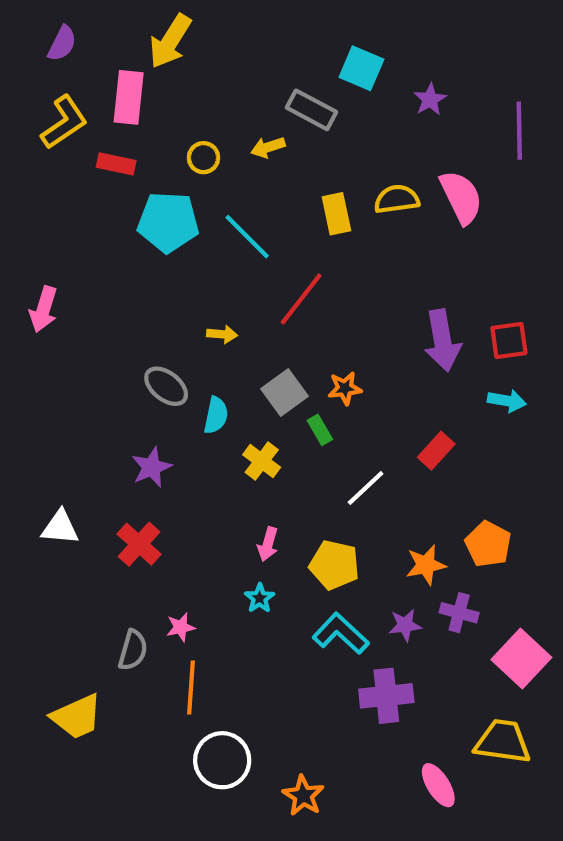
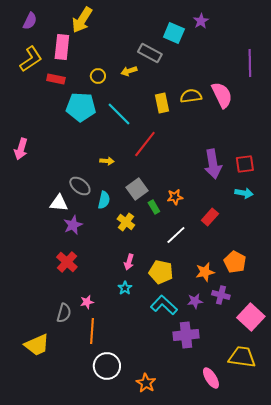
purple star: (430, 99) -> (201, 21), moved
orange star: (345, 388) -> (175, 197), moved
white triangle: (60, 528) -> (59, 203), moved

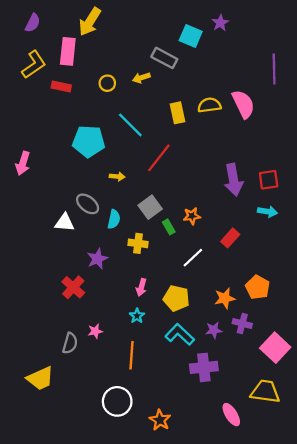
cyan pentagon: (81, 107) -> (89, 141), moved
yellow cross: (126, 222) -> (138, 243), turned -30
purple star: (73, 225) -> (97, 259), moved
orange line: (92, 331) -> (131, 355), moved

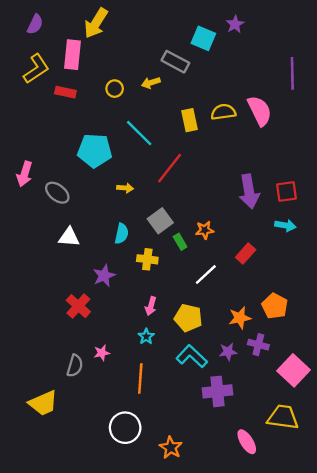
gray ellipse: (88, 204) -> (57, 193), moved

